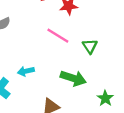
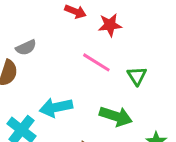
cyan arrow: (26, 71) -> (56, 107), size x1.5

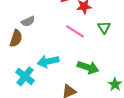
green triangle: (137, 76) -> (104, 27), moved

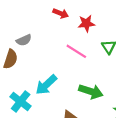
cyan arrow: (48, 61) -> (46, 85), turned -30

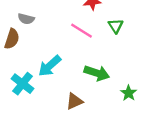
gray semicircle: (24, 40) -> (26, 19), turned 40

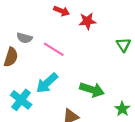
green triangle: (116, 26) -> (123, 45), moved
pink line: (81, 31) -> (54, 49), moved

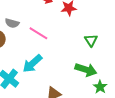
green triangle: (123, 45) -> (91, 40), moved
green arrow: (92, 90) -> (86, 70), moved

